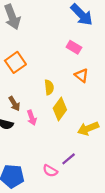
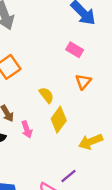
orange triangle: (82, 75) -> (83, 82), turned 32
yellow semicircle: (49, 87) -> (46, 95), turned -32

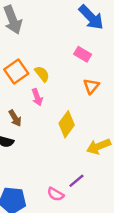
yellow semicircle: (46, 95) -> (42, 74), moved
pink arrow: (27, 129) -> (37, 97), moved

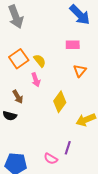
pink rectangle: (83, 54) -> (73, 45), turned -32
purple line: (76, 181) -> (68, 148), turned -32

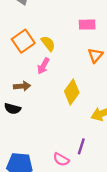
pink arrow: (36, 80) -> (43, 66), turned 48
brown arrow: (18, 97) -> (22, 86), turned -64

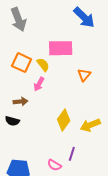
pink rectangle: (87, 25) -> (61, 48), moved, size x1.6
orange square: (23, 41) -> (22, 63), turned -30
yellow diamond: (72, 92) -> (64, 120), moved

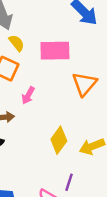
yellow semicircle: (43, 65) -> (17, 43), moved
orange triangle: (84, 75) -> (84, 84), size x1.5

